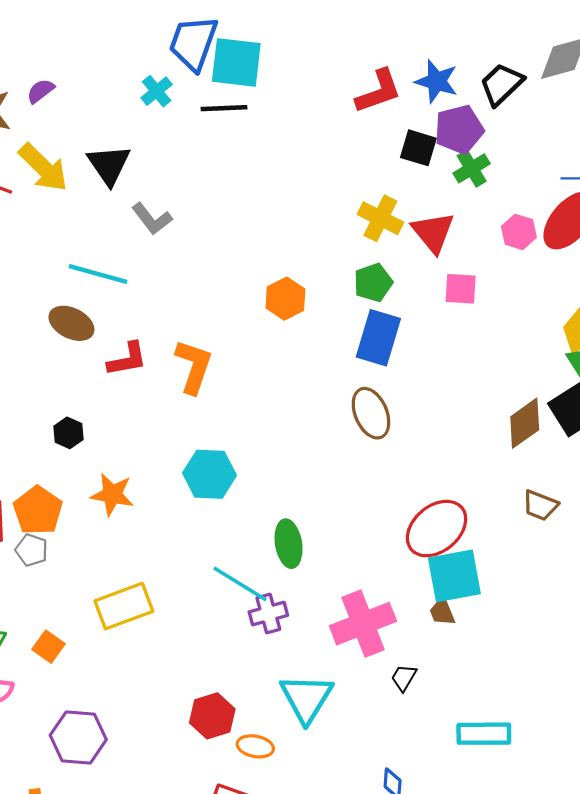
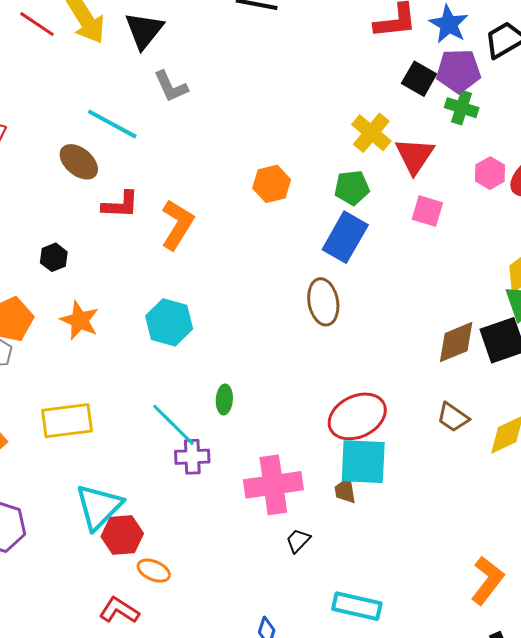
green cross: (472, 168) -> (462, 108), turned 36
green ellipse: (289, 544) -> (224, 399), size x0.7
cyan triangle: (306, 698) -> (99, 507), moved

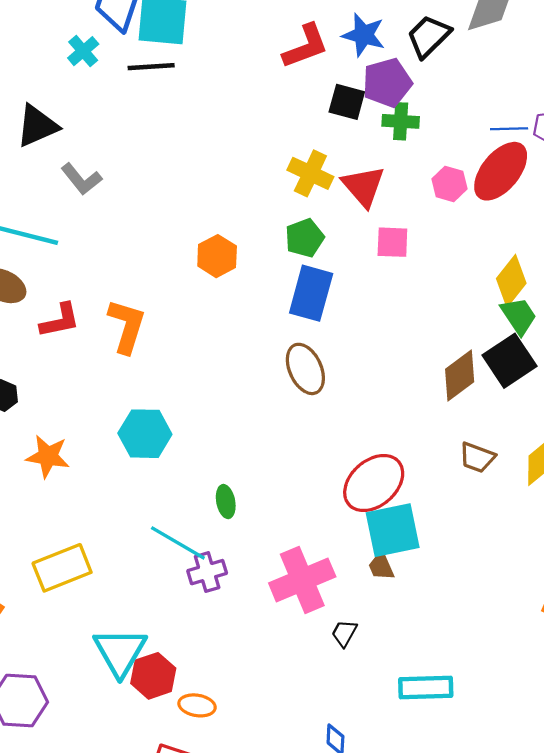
black triangle: (144, 30) -> (37, 126), turned 42

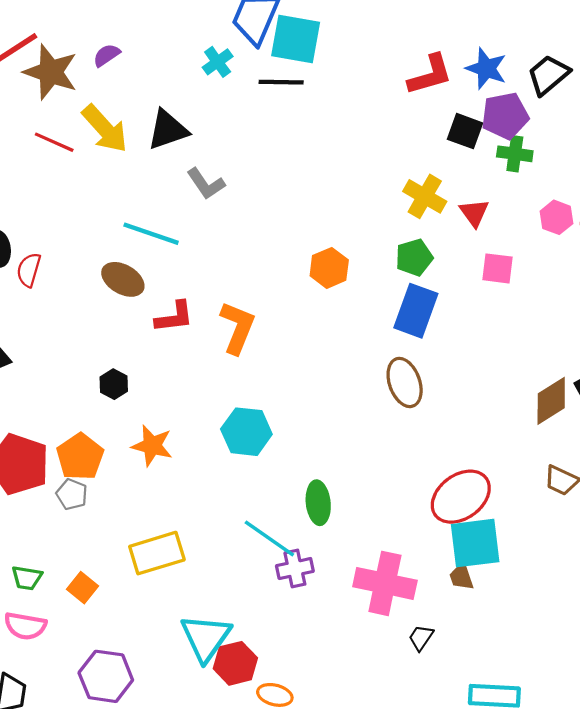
red triangle: (363, 186) -> (474, 213), size x0.7
green ellipse: (226, 502) -> (318, 503), size x1.4
pink cross: (302, 580) -> (385, 583), turned 30

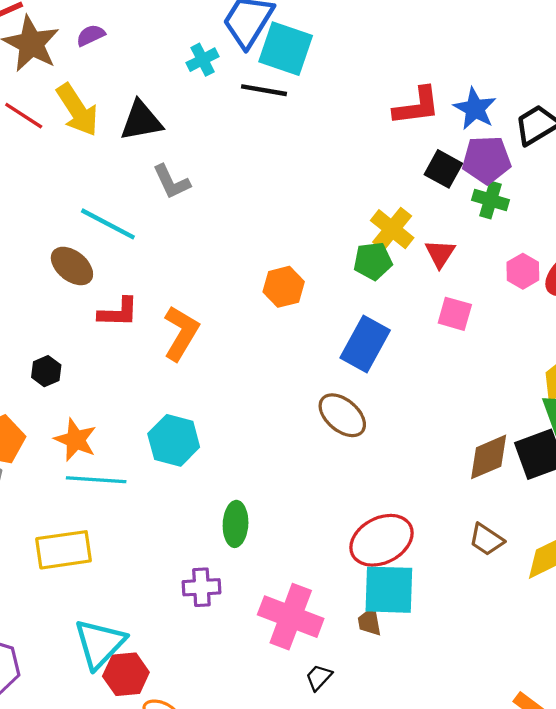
green pentagon: (414, 257) -> (373, 261), moved
brown ellipse: (405, 382) -> (342, 415), turned -39
cyan line: (269, 538) -> (96, 480), moved, turned -40

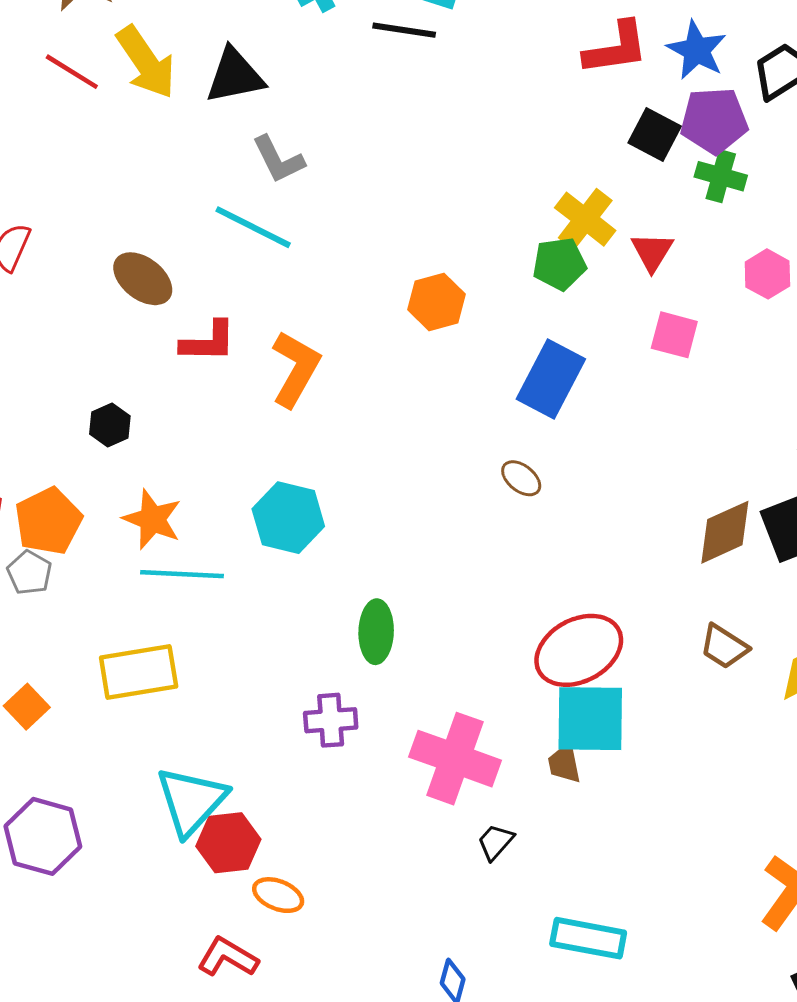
cyan line: (108, 224) -> (253, 227), moved
brown ellipse: (342, 415) -> (521, 478), size x0.6

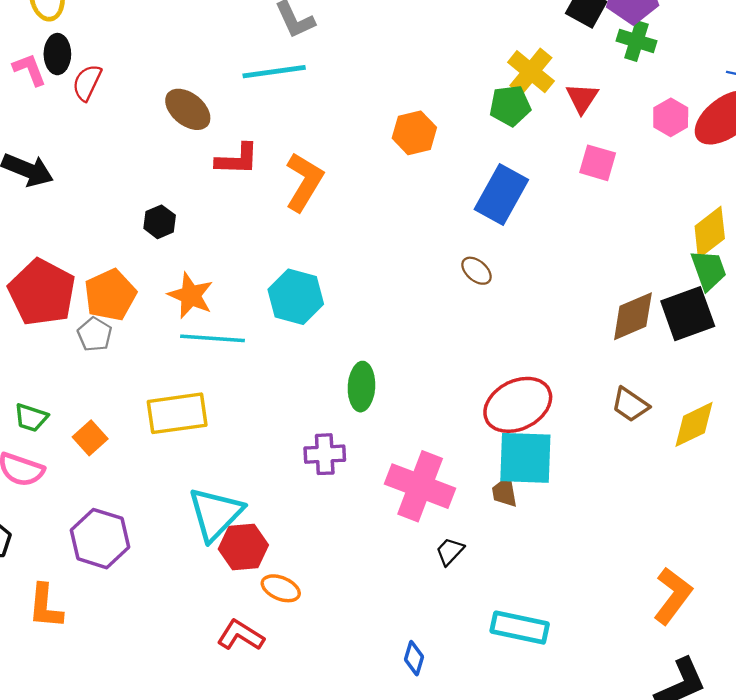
cyan line: (253, 227) -> (274, 72), turned -36

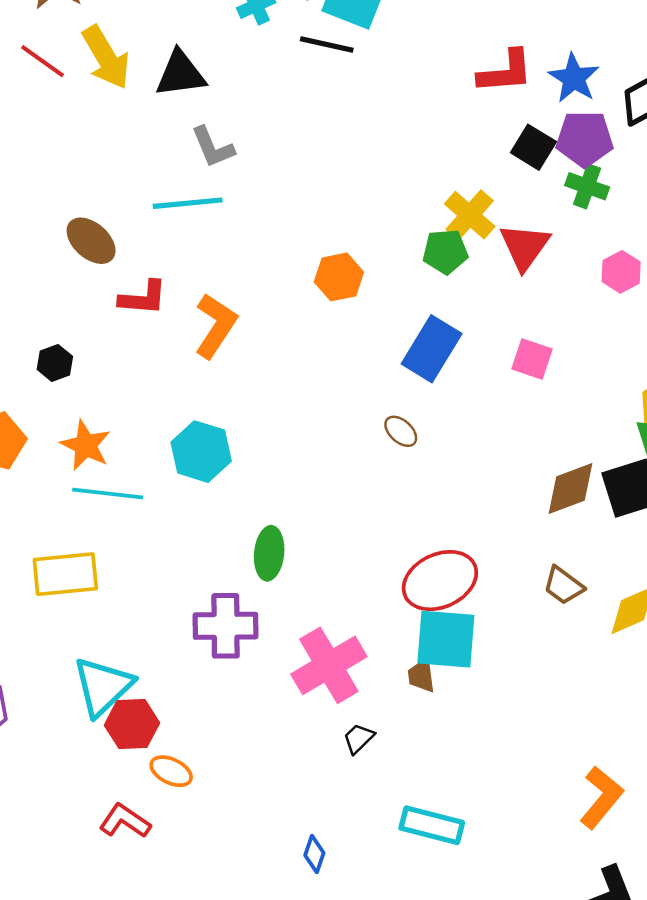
red triangle: (582, 98) -> (525, 247), size x1.4
pink square: (598, 163) -> (532, 359), moved
purple cross: (325, 454) -> (226, 626), size x1.4
pink cross: (420, 486) -> (329, 665), turned 36

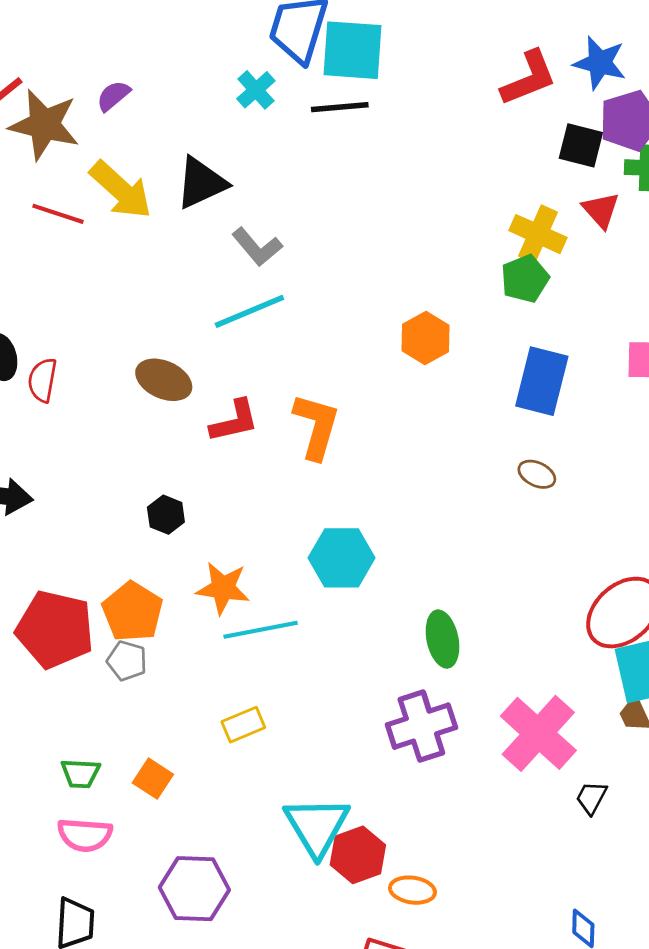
red triangle: (525, 247) -> (601, 210), moved, size x0.7
yellow rectangle: (65, 574) -> (243, 725), size x0.6

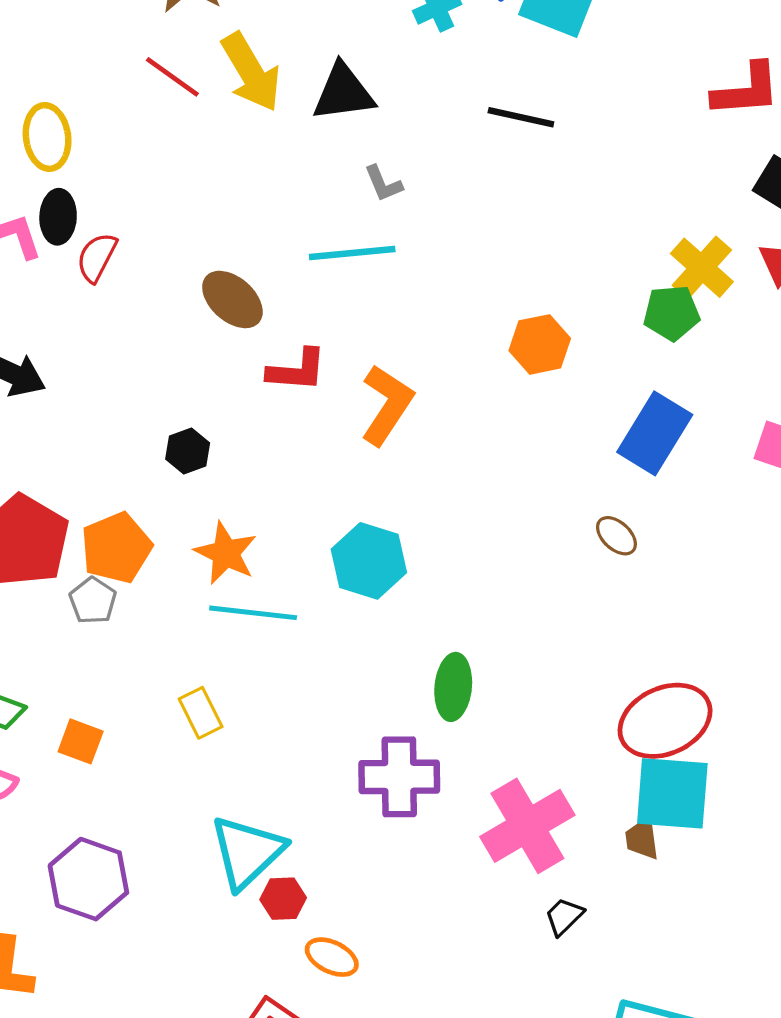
black line: (340, 107) -> (521, 117), moved
gray L-shape: (257, 247) -> (383, 184), size x0.7
yellow rectangle: (243, 725) -> (201, 713), turned 69
orange square: (153, 779) -> (81, 741), turned -30
red hexagon: (358, 855) -> (283, 899), size x0.7

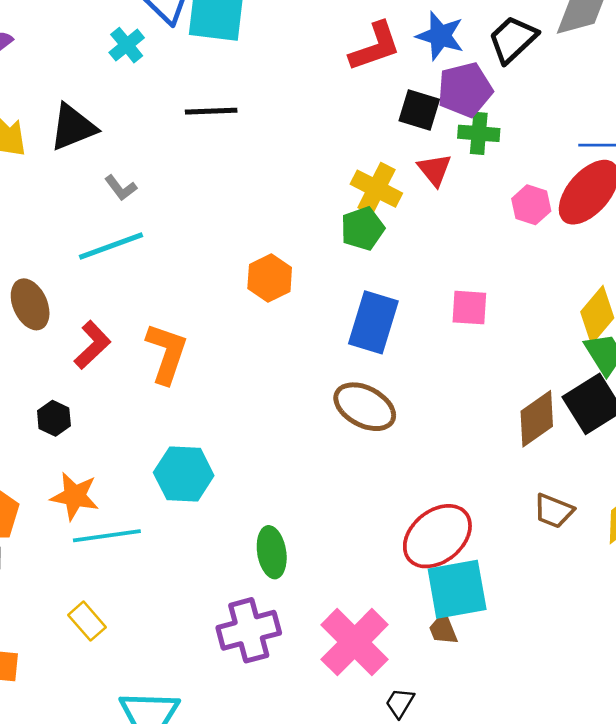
brown ellipse: (232, 299) -> (30, 304), turned 39
red L-shape: (297, 370) -> (92, 345), turned -33
black hexagon: (188, 451) -> (54, 418), moved
brown ellipse: (616, 536) -> (365, 407), size x1.8

